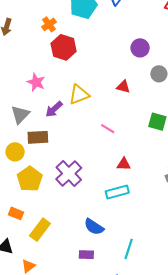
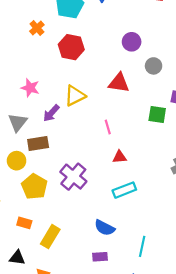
red hexagon: (64, 47) -> (71, 47), moved
red triangle: (123, 87) -> (119, 83), size x1.5
pink line: (108, 129) -> (108, 127), turned 48
red triangle: (124, 164) -> (120, 157), moved

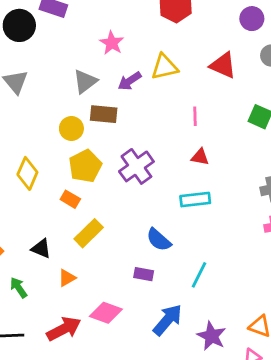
orange rectangle: (24, 223) -> (70, 199), moved

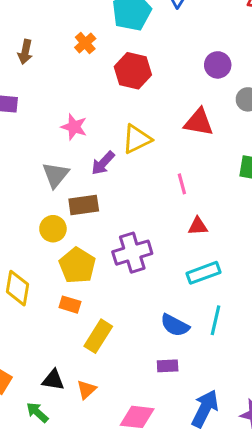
purple cross: (136, 166) -> (132, 253), turned 32
black triangle: (41, 249) -> (53, 380), moved
cyan line: (199, 275) -> (215, 320), moved

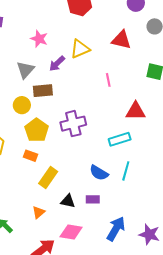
red triangle: (198, 226) -> (136, 111), moved, size x1.5
black triangle: (53, 380) -> (68, 201), moved

